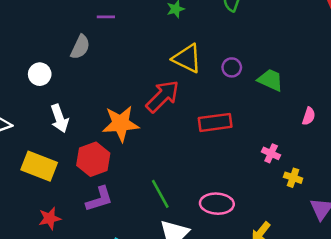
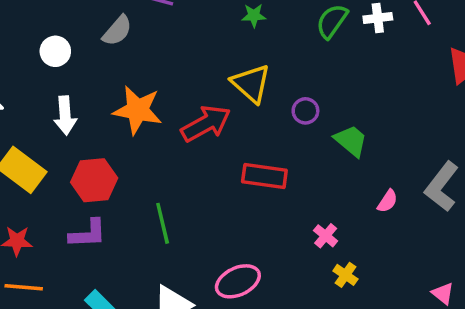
orange star: (121, 124) -> (138, 110), moved
green line: (160, 194) -> (163, 223), moved
pink ellipse: (217, 204) -> (238, 281), turned -44

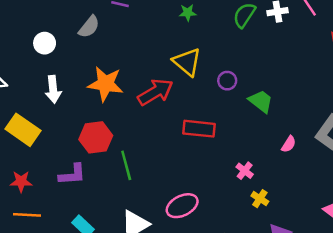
red hexagon: (94, 180) -> (96, 137), moved

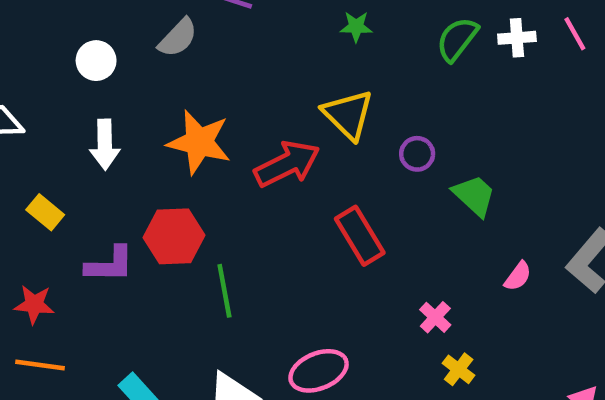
red rectangle: (199, 129) -> (360, 236), turned 48
yellow rectangle: (23, 130) -> (45, 212), size x0.6
purple L-shape: (72, 175) -> (110, 264), moved

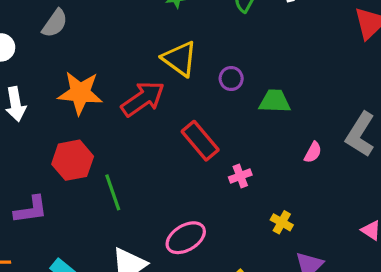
green trapezoid: (474, 196) -> (275, 101), turned -32
purple L-shape: (110, 264) -> (31, 210), moved
pink cross: (435, 317) -> (240, 176), moved, turned 35

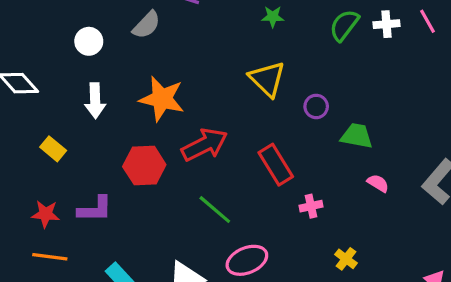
red arrow: (143, 99) -> (205, 145), moved
pink semicircle: (313, 152) -> (378, 183), moved, turned -95
green line: (113, 192) -> (215, 210), moved, turned -39

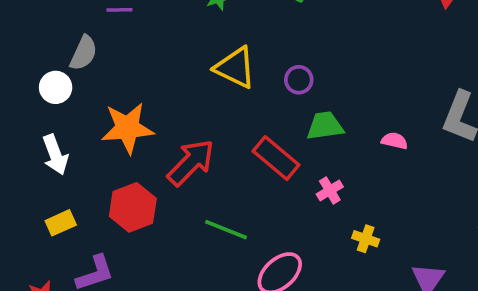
white circle: (89, 41) -> (56, 87), moved
green trapezoid: (357, 136) -> (325, 126), moved
yellow rectangle: (53, 149) -> (61, 223), moved, turned -45
yellow cross: (346, 259) -> (366, 239), moved

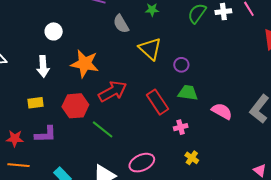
gray semicircle: (84, 53) -> (121, 24), moved, turned 108
pink semicircle: (395, 141) -> (222, 111), size x1.5
green line: (226, 230) -> (103, 129), moved

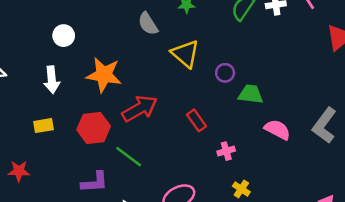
green trapezoid: (188, 93) -> (251, 94), moved
red rectangle: (158, 102) -> (196, 120), size x0.7
purple L-shape: (46, 134) -> (95, 182), moved

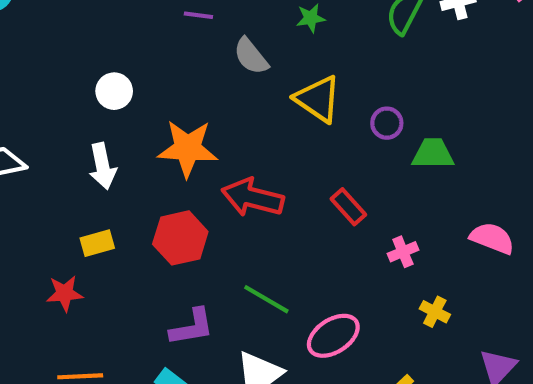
red arrow: (140, 109) -> (253, 198), turned -129
pink semicircle: (277, 130) -> (492, 238), moved
green line: (129, 157) -> (266, 299), moved
red star: (19, 171) -> (65, 293), moved

